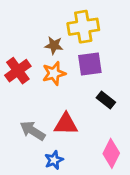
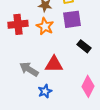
red cross: (18, 71) -> (18, 24), turned 30
orange star: (54, 73) -> (45, 26), turned -30

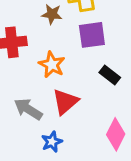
orange star: (45, 26) -> (52, 65), moved
red triangle: (54, 64) -> (65, 102), turned -42

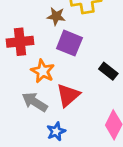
purple square: (92, 35) -> (69, 43), moved, turned 30
orange star: (52, 65) -> (43, 71), moved

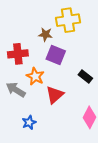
gray arrow: (35, 102) -> (16, 90), moved
blue star: (56, 131) -> (29, 122), moved

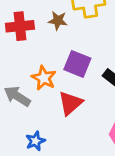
red cross: (18, 54) -> (20, 26), moved
purple square: (56, 55) -> (77, 64), moved

